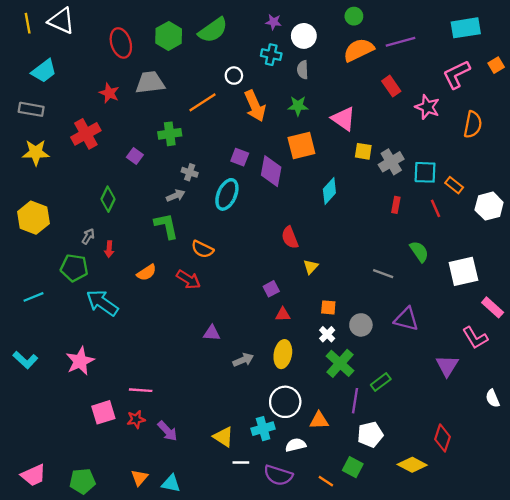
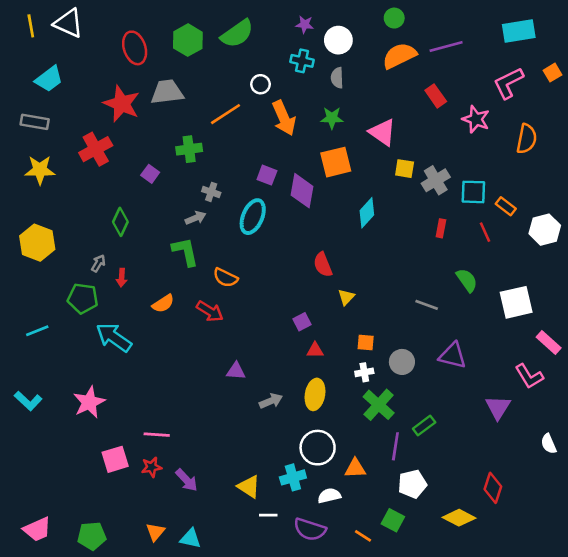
red star: (109, 93) -> (122, 104), size x1.6
white cross: (327, 334) -> (364, 372), turned 35

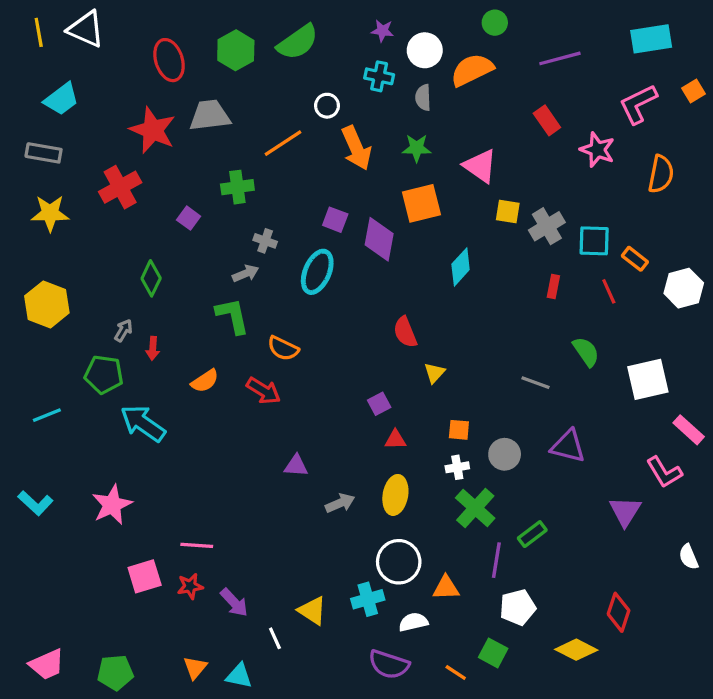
orange semicircle: (399, 56) -> (472, 70), moved
white line: (268, 515) -> (275, 638), moved, turned 66

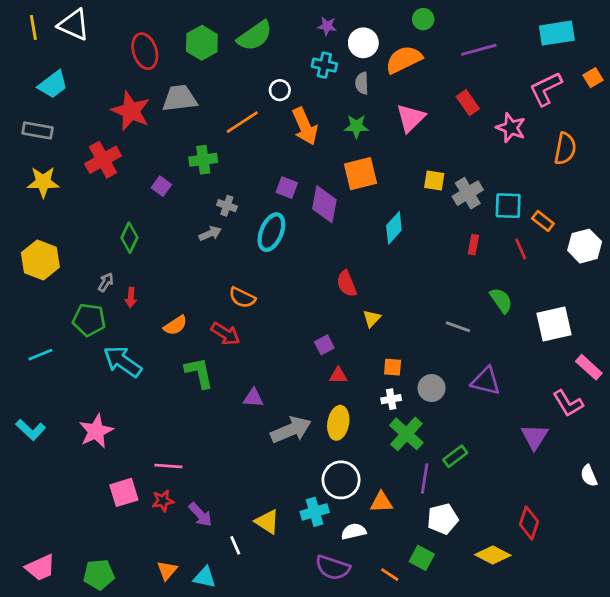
pink triangle: (480, 166) -> (411, 118), moved, turned 40
green L-shape: (233, 316) -> (199, 373), moved
gray arrow: (340, 503) -> (291, 430), size x1.6

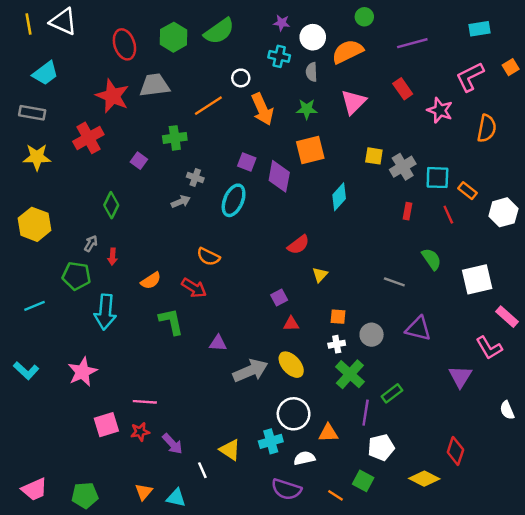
cyan rectangle: (557, 33) -> (479, 29), size x0.7
red semicircle: (347, 284) -> (298, 245), turned -105
cyan arrow: (122, 362) -> (105, 312), turned -120
yellow ellipse: (338, 423) -> (291, 365), turned -52

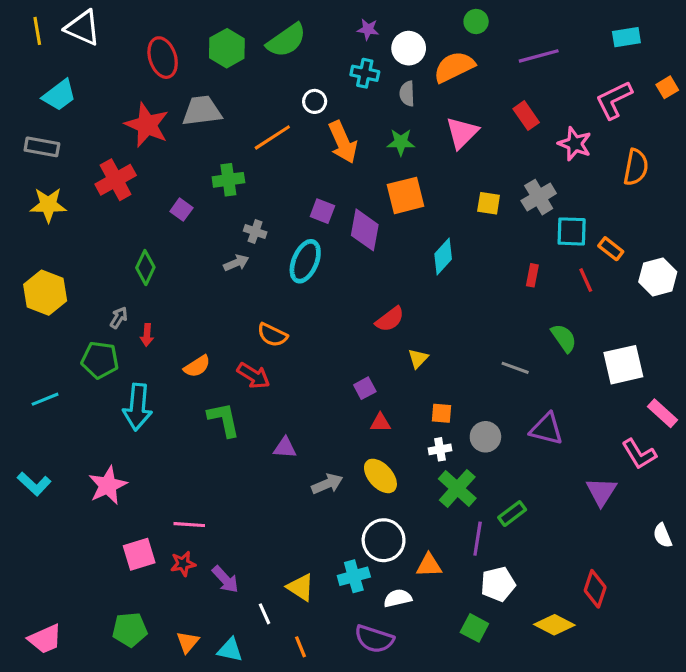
gray cross: (403, 167) -> (539, 197), moved
gray arrow: (250, 371) -> (327, 484), size x0.7
green pentagon: (85, 495) -> (130, 630), moved
orange line: (336, 495) -> (301, 647), moved, turned 35

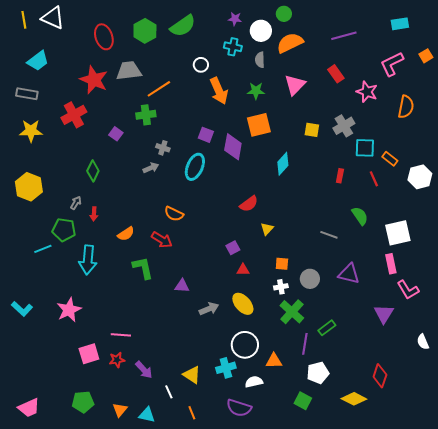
green circle: (476, 21) -> (284, 14), moved
orange line: (272, 137) -> (159, 89), moved
cyan line: (45, 399) -> (43, 249), moved
pink rectangle: (663, 413) -> (391, 264), moved, turned 36

